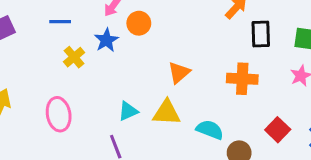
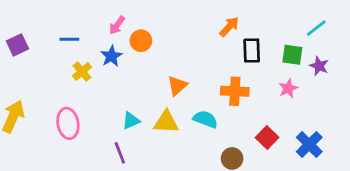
cyan semicircle: (210, 130) -> (205, 119), moved

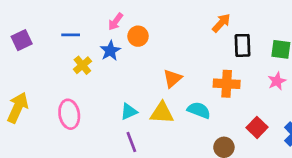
purple line: (120, 153) -> (131, 142), moved

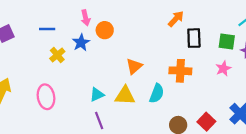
pink arrow: (116, 22) -> (86, 18), turned -49
cyan semicircle: (199, 110) -> (157, 93), turned 90
red square: (257, 127) -> (206, 122), moved

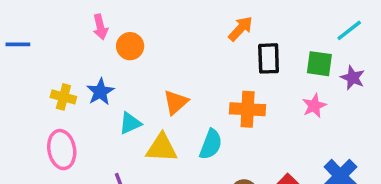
blue line: (47, 29) -> (18, 44), moved
blue star: (81, 43) -> (100, 92), moved
yellow cross: (57, 55) -> (63, 97), moved, turned -35
cyan triangle: (97, 95) -> (130, 123), moved
pink ellipse: (46, 97) -> (62, 150), moved

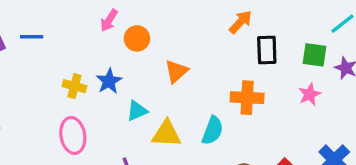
pink arrow: (100, 27) -> (109, 20), turned 45
orange triangle: (176, 102) -> (176, 71), moved

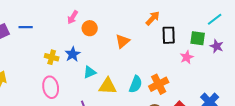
orange triangle: (176, 71) -> (123, 41), moved
pink star: (310, 94) -> (187, 57), moved
orange cross: (247, 98) -> (159, 84), moved, turned -30

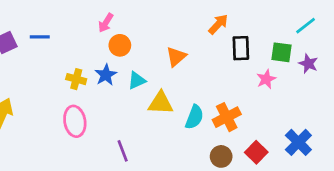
orange circle: (90, 28) -> (120, 45), moved
cyan triangle: (90, 72) -> (137, 80), moved
yellow triangle: (108, 86) -> (161, 103), moved

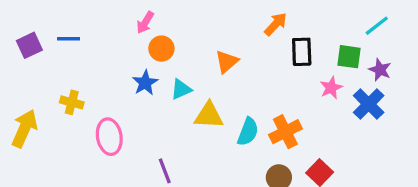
yellow cross: (76, 79) -> (72, 102), moved
blue cross: (298, 142) -> (369, 104), moved

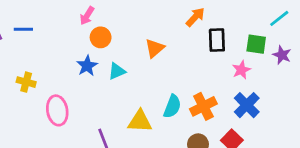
blue cross: (369, 104) -> (247, 105), moved
yellow triangle: (209, 115) -> (140, 121), moved

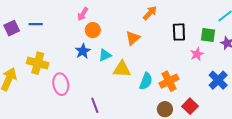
orange arrow: (195, 17) -> (150, 13), moved
yellow cross: (26, 82) -> (38, 63), size x1.5
blue cross: (247, 105) -> (218, 80), moved
yellow triangle: (140, 121) -> (122, 69), moved

